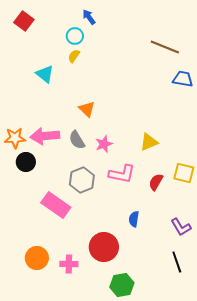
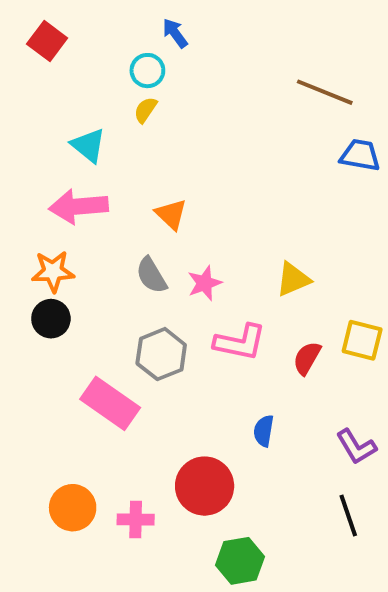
pink arrow: (45, 136) -> (79, 206), moved
orange star: (15, 138) -> (53, 271), moved

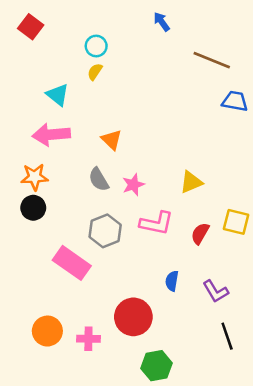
blue arrow: (175, 33) -> (162, 22), moved
purple L-shape: (356, 447) -> (216, 291), moved

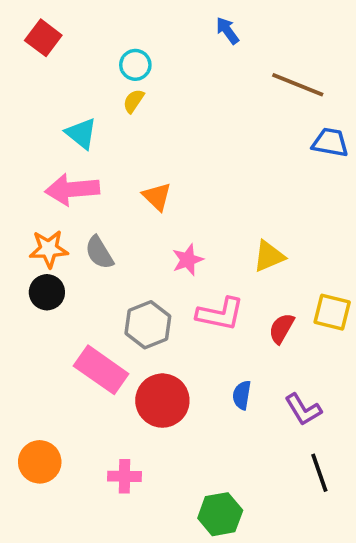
gray semicircle: (99, 180) -> (99, 253), moved
red circle: (133, 317) -> (162, 401), moved
orange circle: (47, 331) -> (40, 462), moved

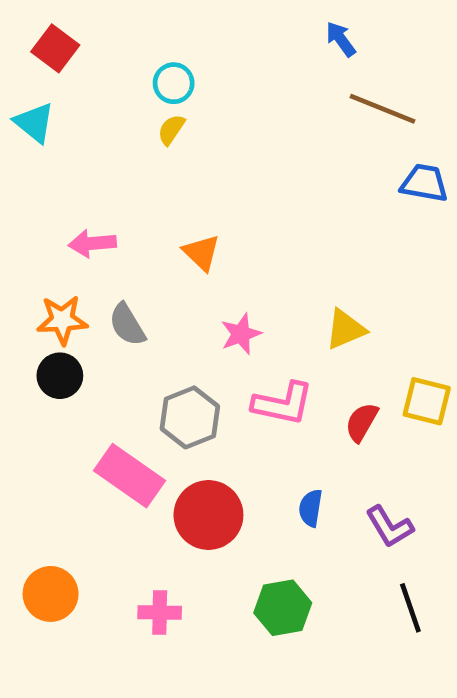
blue arrow: (227, 31) -> (341, 39), moved
cyan triangle: (81, 133) -> (34, 123), moved
pink arrow: (72, 189) -> (92, 243), size x0.7
green hexagon: (220, 514) -> (283, 608), moved

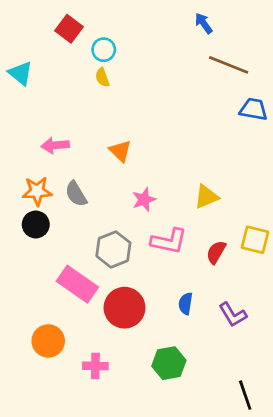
red square: (55, 48) -> (69, 29), moved
yellow semicircle: (171, 130) -> (102, 77), turned -54
orange circle: (51, 594) -> (48, 341), moved
black line: (410, 608) -> (245, 395), moved

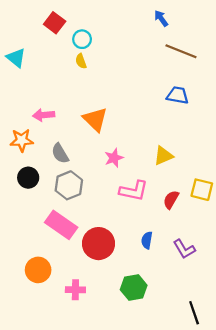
blue trapezoid: (254, 109) -> (178, 95), moved
orange triangle: (120, 151) -> (95, 119), size x1.4
orange star: (37, 191) -> (22, 140), moved
gray hexagon: (113, 249) -> (69, 185), moved

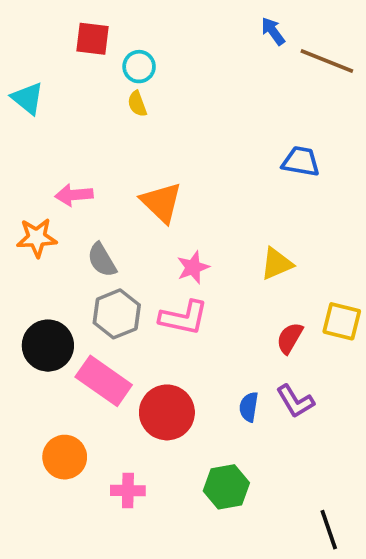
red square: (55, 23) -> (93, 39), turned -30
brown line: (181, 51) -> (327, 61), moved
black circle: (28, 178) -> (48, 346), moved, size x1.4
pink L-shape: (134, 191) -> (184, 318), moved
purple L-shape: (184, 249) -> (295, 401), moved

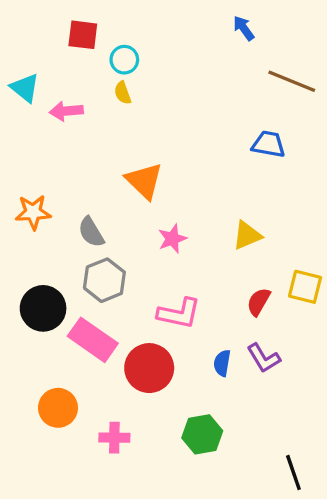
brown line: (327, 61) -> (292, 81), moved
pink arrow: (74, 195) -> (66, 111), moved
pink L-shape: (184, 318) -> (179, 313), moved

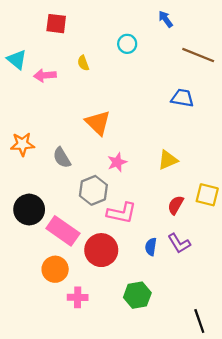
cyan circle: (124, 60) -> (127, 44), moved
gray hexagon: (104, 280) -> (93, 190), moved
orange circle: (58, 408) -> (55, 269), moved

